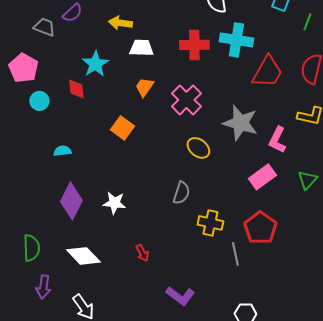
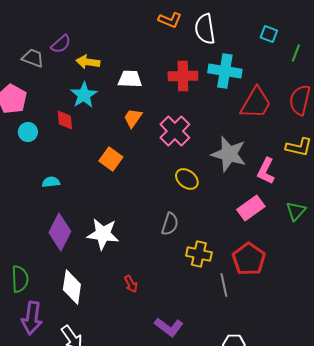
yellow arrow: (120, 23) -> (88, 62), moved
white star: (114, 203) -> (103, 234), size x1.4
white diamond: (83, 256) -> (72, 287), turned 52
purple arrow: (43, 287) -> (32, 318), size x1.4

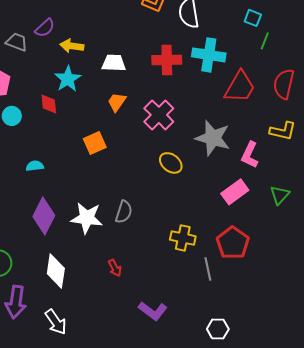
green line: (296, 53) -> (265, 41), moved
orange square: (111, 159) -> (95, 143), turned 30
gray semicircle: (170, 224) -> (124, 212), moved

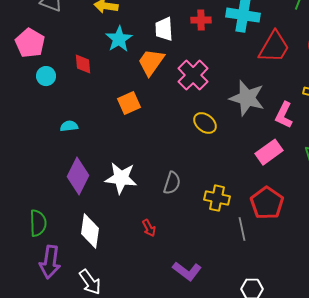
red cross: (167, 60) -> (201, 20), size x0.7
white trapezoid: (114, 63) -> (164, 29), moved, turned -95
cyan star: (68, 79) -> (119, 39), moved
orange trapezoid: (117, 102) -> (151, 62), size x1.4
gray semicircle: (124, 212) -> (172, 183), moved

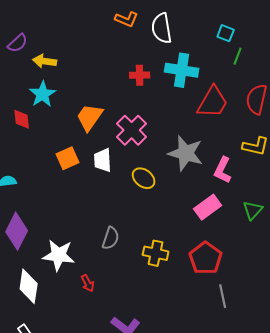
white trapezoid: (164, 29) -> (103, 160), moved
cyan star: (119, 39) -> (43, 94), moved
white star: (121, 178) -> (59, 255), moved
gray line: (242, 229) -> (223, 296), moved

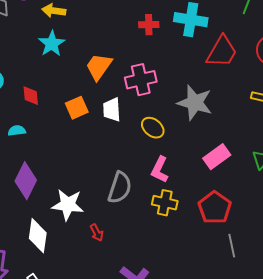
red diamond: (22, 119) -> (31, 96), moved
pink cross: (132, 130) -> (141, 80), turned 32
pink L-shape: (223, 170) -> (160, 170), moved
gray semicircle: (111, 238) -> (120, 188), size x1.4

